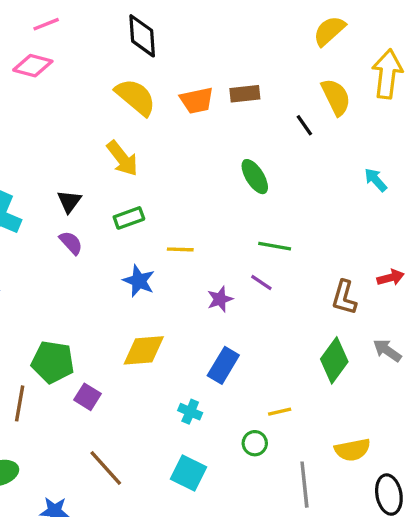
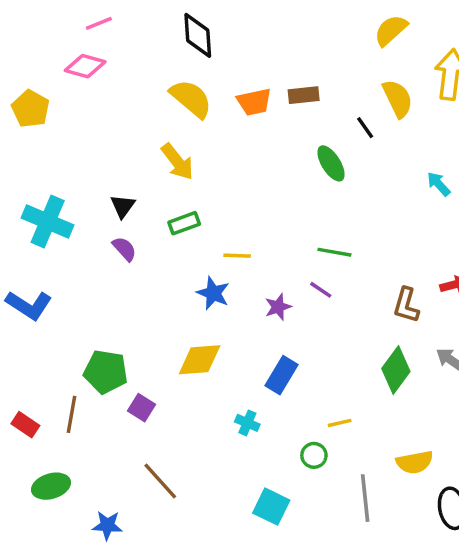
green ellipse: (255, 177) -> (331, 163), moved
blue star: (139, 281) -> (213, 293), moved
cyan square: (189, 473) -> (271, 507), moved

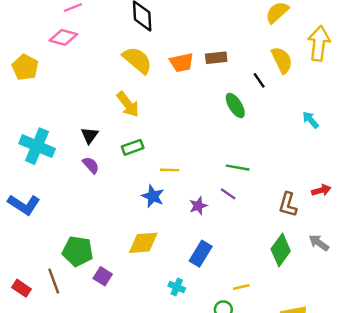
brown line: (71, 414) -> (54, 281), turned -30

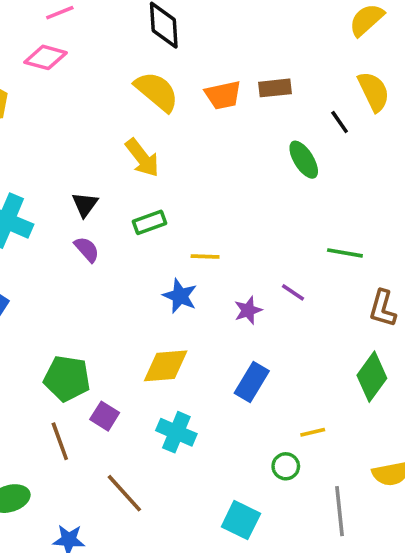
green line: (238, 168) -> (345, 253), moved
brown line: (54, 281) -> (60, 441), moved
cyan cross: (177, 287) -> (176, 432), moved, size x1.5

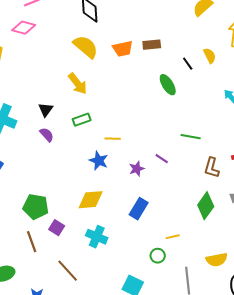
yellow semicircle: (374, 92) -> (210, 56), moved, size x0.7

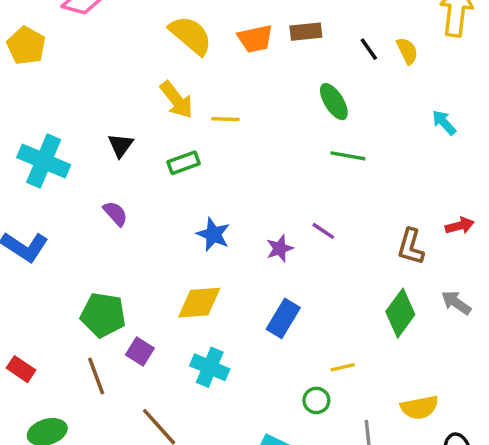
black line: (188, 64) -> (369, 49), moved
purple semicircle: (47, 135) -> (115, 213), moved
green line: (191, 137) -> (348, 156), moved
yellow line: (113, 139) -> (225, 119), moved

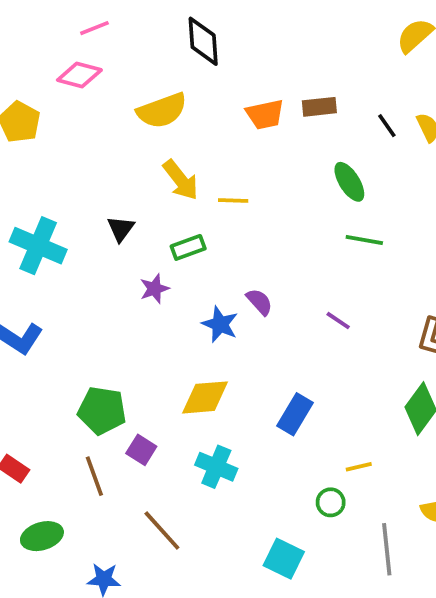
yellow semicircle: (191, 35) -> (162, 111), moved, turned 120
purple semicircle: (115, 213) -> (259, 302), moved
purple star: (280, 248) -> (154, 289), moved

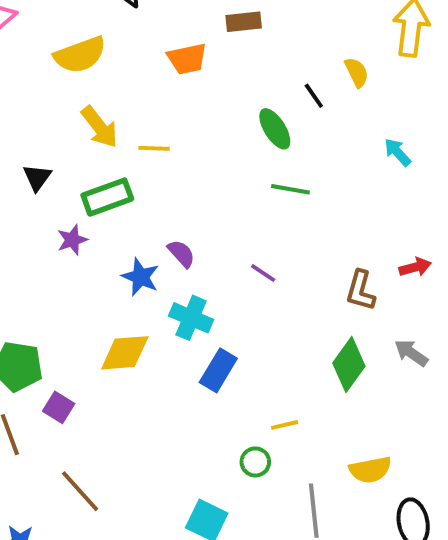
brown rectangle: (319, 107) -> (244, 22), moved
black line: (387, 126) -> (314, 96), moved
green rectangle: (188, 247) -> (107, 197), size x1.4
cyan cross: (216, 467) -> (191, 318), moved

